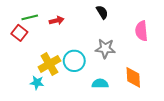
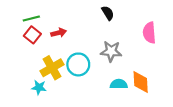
red arrow: (57, 21) -> (59, 33), moved
red square: (19, 33) -> (32, 35), moved
cyan semicircle: (100, 84) -> (119, 84), moved

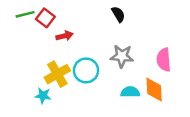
green line: (31, 19) -> (25, 14), moved
pink semicircle: (149, 33) -> (164, 60), moved
red square: (32, 35) -> (45, 18), moved

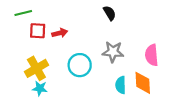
red square: (45, 18) -> (38, 31), moved, turned -35
yellow cross: (57, 74) -> (36, 68), moved
cyan semicircle: (130, 92) -> (121, 85), turned -91

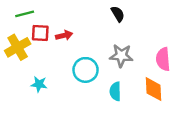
yellow cross: (36, 68) -> (18, 47), moved
cyan semicircle: (121, 85) -> (115, 91), moved
cyan star: (40, 88) -> (39, 84), moved

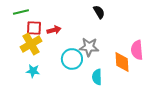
yellow cross: (18, 47) -> (31, 44), moved
gray star: (121, 56) -> (89, 47), moved
orange diamond: (154, 89) -> (122, 62), moved

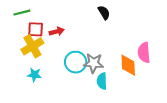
gray star: (89, 47) -> (93, 63), moved

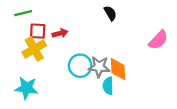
pink semicircle: (144, 53) -> (158, 40), moved, turned -132
orange diamond: (128, 65) -> (118, 69), moved
cyan star: (35, 75) -> (26, 88), moved, size x1.5

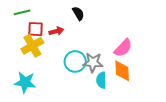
black semicircle: (110, 13) -> (78, 13), moved
pink semicircle: (158, 40) -> (123, 48), moved
orange diamond: (118, 69) -> (122, 71), moved

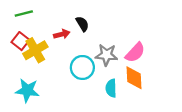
black semicircle: (78, 13) -> (82, 24), moved
red square: (35, 29) -> (20, 41), moved, turned 35
gray star: (93, 62) -> (106, 55), moved

